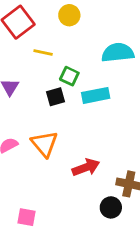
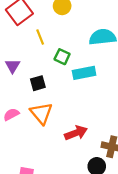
yellow line: (43, 53) -> (40, 37), turned 56
black square: (55, 97) -> (38, 83), moved

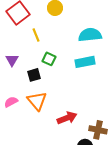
green square: (62, 57) -> (49, 59), moved
cyan rectangle: (84, 73) -> (85, 62), moved

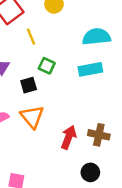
red arrow: (67, 118) -> (69, 137), turned -48
brown cross: (98, 130) -> (99, 135), moved

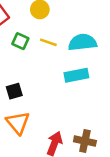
yellow line: (31, 37) -> (48, 42), moved, turned -49
green square: (47, 66) -> (20, 41), moved

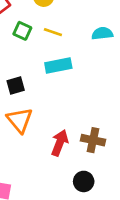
cyan semicircle: (82, 42) -> (102, 33), moved, size x0.7
cyan rectangle: (76, 75) -> (58, 65), moved

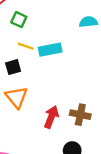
yellow line: (53, 32) -> (26, 46), moved

